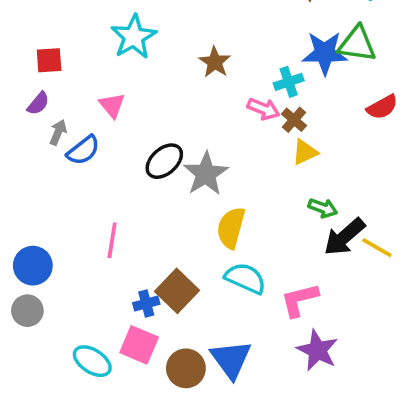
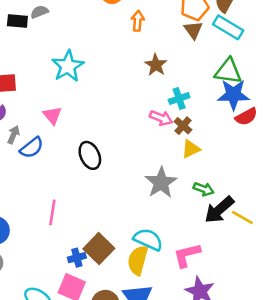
blue star: (325, 53) -> (233, 95), moved
brown star: (215, 62) -> (156, 65), moved
black ellipse: (164, 161) -> (90, 155), turned -72
gray star: (206, 174) -> (161, 183), moved
yellow semicircle: (231, 228) -> (138, 260), moved

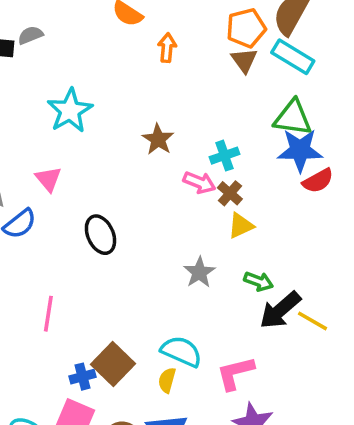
brown star: (156, 65) -> (158, 139), moved
gray star: (161, 183) -> (199, 272), size x0.7
yellow semicircle: (138, 260) -> (167, 380), size x0.6

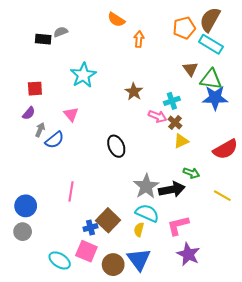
brown triangle: (244, 60) -> (190, 69), moved
red semicircle: (318, 181) -> (225, 149), moved, size x1.4
black ellipse: (100, 235) -> (116, 146), moved
gray star: (199, 272) -> (146, 186), moved, size x1.4
black arrow: (280, 310) -> (172, 189), moved, turned -150

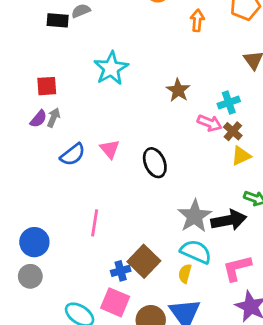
orange arrow: (139, 39) -> (197, 20), moved
pink triangle: (71, 114) -> (110, 149), moved
gray arrow: (40, 130) -> (54, 118), moved

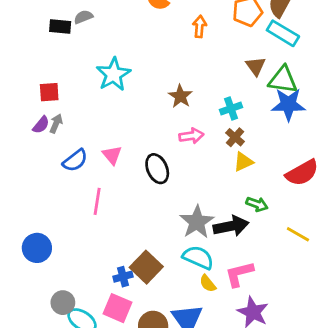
pink arrow: (210, 123) -> (191, 136), moved, turned -30
pink line: (95, 223) -> (97, 201), moved
yellow semicircle: (185, 274) -> (208, 283), moved, turned -54
gray circle: (30, 276) -> (63, 303), moved

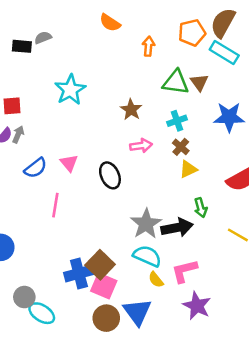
green triangle: (283, 80) -> (176, 82), moved
green arrow: (257, 204) -> (201, 208), turned 54
blue cross: (123, 277) -> (79, 273), size x1.6
pink square: (118, 308) -> (104, 286), moved

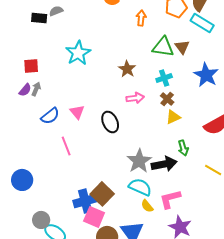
blue star: (229, 117) -> (206, 75), turned 30
pink line: (55, 205) -> (66, 146), turned -30
pink square: (104, 286) -> (94, 217), moved

